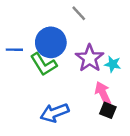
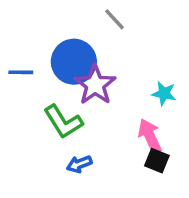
purple star: (90, 58) -> (95, 85), moved
green L-shape: (44, 64) -> (63, 122), moved
blue arrow: (54, 113) -> (79, 164), size x0.6

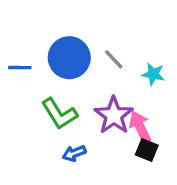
gray line: (114, 19) -> (114, 59), moved
purple star: (95, 85) -> (114, 115), moved
cyan star: (164, 93) -> (153, 74), moved

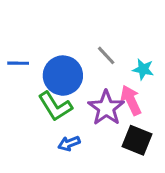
blue circle: (69, 58) -> (63, 76), moved
pink arrow: (140, 127) -> (131, 100), moved
black square: (147, 150) -> (137, 140), size x1.4

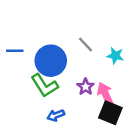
pink arrow: (131, 100) -> (105, 94), moved
purple star: (106, 108) -> (86, 87), size x0.6

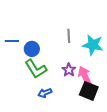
gray line: (86, 45) -> (69, 36), turned 40
cyan star: (115, 56) -> (93, 45), size x1.5
blue circle: (51, 61) -> (32, 49), moved, size x0.6

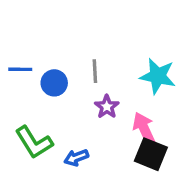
gray line: (69, 36) -> (95, 71), moved
green L-shape: (36, 69) -> (34, 142), moved
purple star: (69, 70) -> (107, 107), moved

